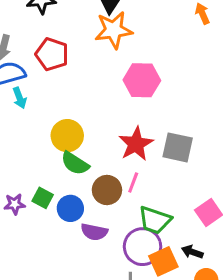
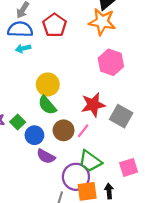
cyan arrow: (20, 98) -> (23, 48), turned 80
black arrow: (192, 252) -> (109, 191), turned 48

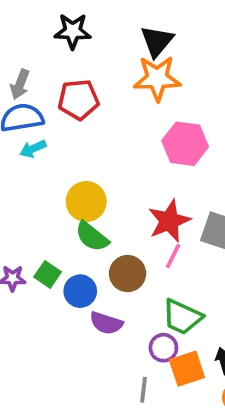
red pentagon: (55, 25) -> (78, 100), turned -30
pink line: (83, 131) -> (173, 256), moved
purple circle: (76, 177) -> (163, 348), size x0.6

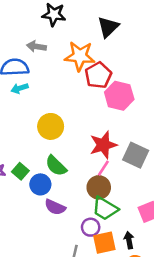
orange star: (157, 78) -> (80, 56), moved
gray arrow: (20, 84) -> (36, 46), moved, turned 72
red pentagon: (78, 100) -> (98, 75), moved, turned -30
green semicircle: (92, 237) -> (56, 166), moved
brown circle: (128, 274) -> (99, 187), moved

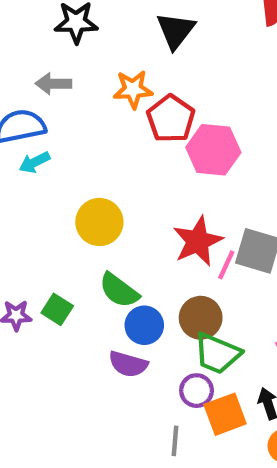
orange star: (80, 56) -> (133, 89), size x0.7
pink line: (103, 168) -> (226, 265), moved
blue circle: (40, 184) -> (144, 325), moved

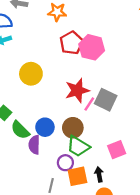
red pentagon: (171, 119) -> (71, 43), moved
green semicircle: (119, 290) -> (20, 130), moved
purple semicircle: (128, 364) -> (34, 145), turned 66

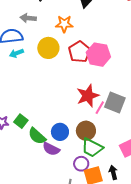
yellow circle: (31, 74) -> (48, 48), moved
purple semicircle: (34, 145) -> (51, 149), turned -60

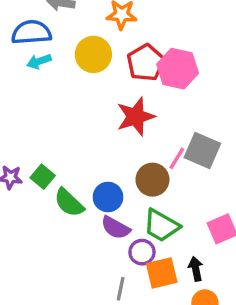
red star: (88, 96) -> (136, 117), moved
brown circle: (86, 131) -> (152, 180), moved
purple semicircle: (51, 149) -> (116, 228), moved

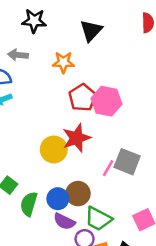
yellow circle: (93, 54) -> (54, 149), moved
brown circle: (152, 180) -> (78, 194), moved
green semicircle: (69, 203) -> (29, 204), turned 65

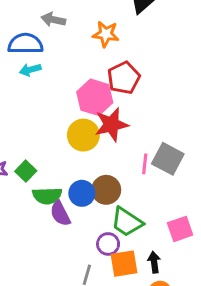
pink hexagon: (107, 101) -> (95, 97), moved
pink line: (108, 168) -> (145, 164), turned -30
green semicircle: (29, 204) -> (47, 196), turned -115
purple semicircle: (64, 221) -> (60, 214), moved, turned 30

